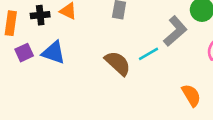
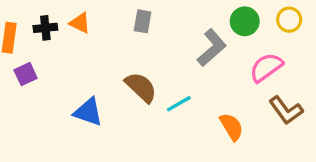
blue triangle: (54, 53) -> (88, 112), moved
cyan line: (148, 54) -> (179, 104), moved

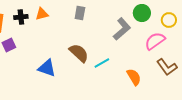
yellow circle: (289, 20) -> (169, 20), moved
orange triangle: (80, 23) -> (42, 14), turned -40

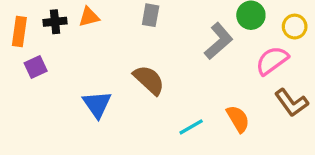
cyan line: (102, 63) -> (191, 127), moved
blue triangle: (47, 68) -> (97, 104), turned 36

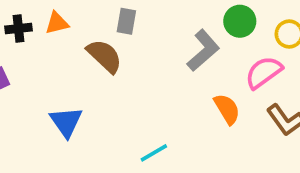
brown semicircle: (149, 80) -> (104, 56), moved
orange semicircle: (238, 119) -> (227, 109), moved
cyan line: (191, 127) -> (154, 153), moved

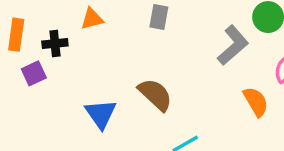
black cross: (18, 29) -> (55, 43), moved
brown semicircle: (104, 56) -> (155, 95), moved

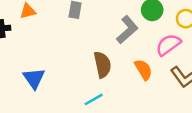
brown semicircle: (155, 95) -> (102, 65), moved, turned 35

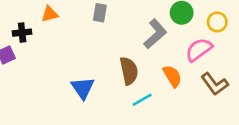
blue triangle: (34, 78) -> (83, 88), moved
cyan line: (94, 99) -> (142, 100), moved

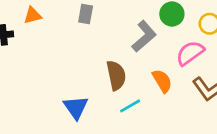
blue triangle: (83, 88) -> (76, 107), moved

